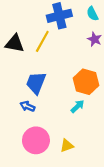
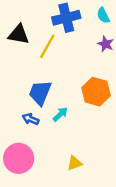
black triangle: (15, 43) -> (19, 34), moved
cyan arrow: (77, 106) -> (60, 114), moved
pink circle: (36, 140) -> (19, 158), moved

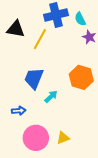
cyan semicircle: (103, 15) -> (80, 19), moved
blue arrow: (31, 119) -> (19, 111), moved, turned 152
pink circle: (19, 158) -> (36, 138), moved

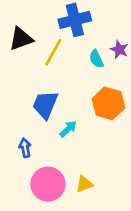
cyan semicircle: (80, 19) -> (96, 59), moved
black triangle: (16, 29) -> (21, 39), turned -30
blue arrow: (19, 111) -> (25, 148), turned -96

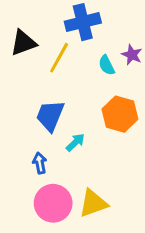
blue arrow: (25, 148) -> (40, 163), moved
yellow triangle: (84, 184) -> (93, 203), size x1.5

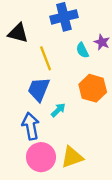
black triangle: (23, 43) -> (18, 33), turned 35
yellow line: (59, 58) -> (46, 58), moved, turned -50
blue arrow: (40, 163) -> (31, 126), size x1.6

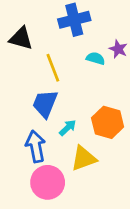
cyan semicircle: (82, 50) -> (96, 58), turned 133
orange hexagon: (93, 88) -> (108, 122), moved
yellow triangle: (72, 157) -> (84, 158), moved

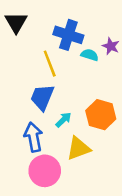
blue cross: (74, 20) -> (68, 35), moved, turned 32
black triangle: (21, 38) -> (16, 22), moved, turned 45

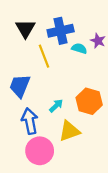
black triangle: (16, 22) -> (25, 29), moved
blue cross: (68, 35) -> (61, 31), turned -30
blue trapezoid: (42, 97) -> (20, 86), moved

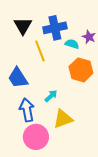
blue trapezoid: (20, 86) -> (18, 78), turned -55
orange hexagon: (89, 101) -> (81, 70), moved

